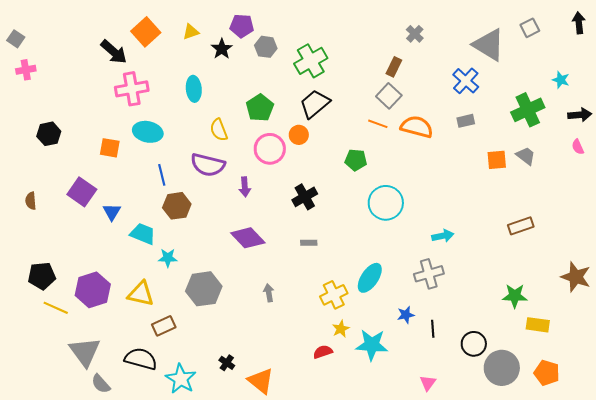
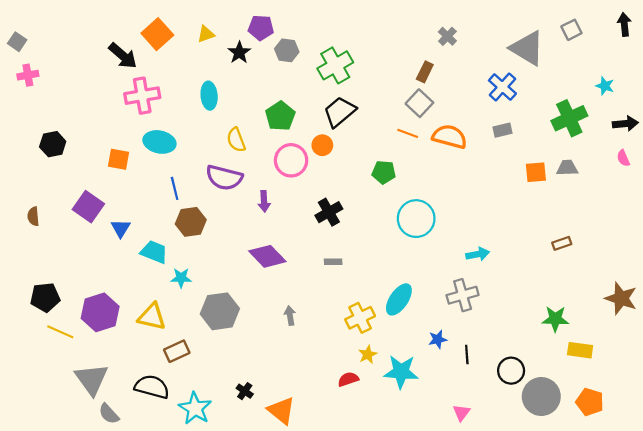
gray trapezoid: (526, 156) -> (567, 168), turned -40
brown rectangle: (521, 226) -> (562, 243), size x0.7

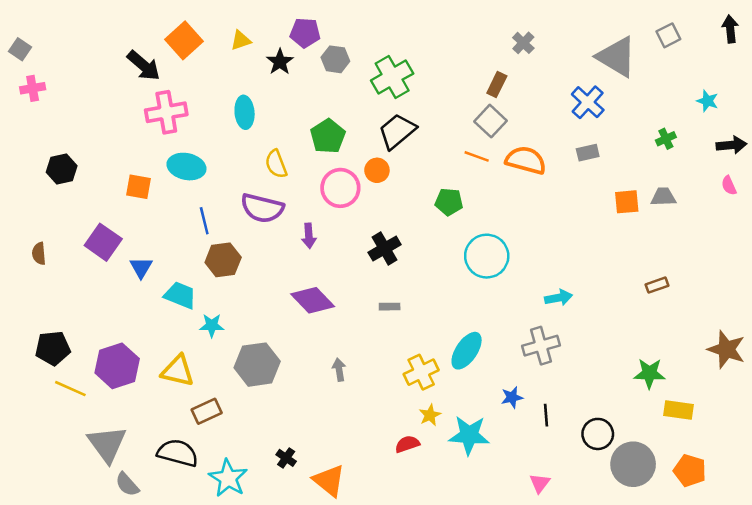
green cross: (569, 118) -> (666, 139), size x0.5

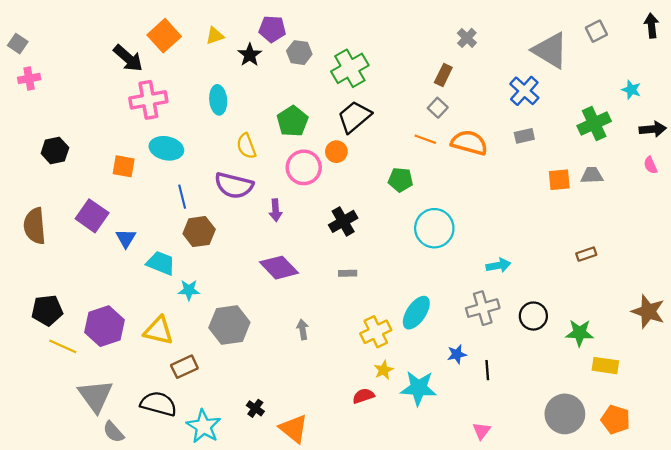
gray square: (491, 121) -> (438, 108), size x0.7
green cross: (666, 139) -> (594, 124), size x1.8
brown semicircle: (39, 254) -> (35, 226), size x1.8
black circle: (598, 434) -> (533, 316), moved

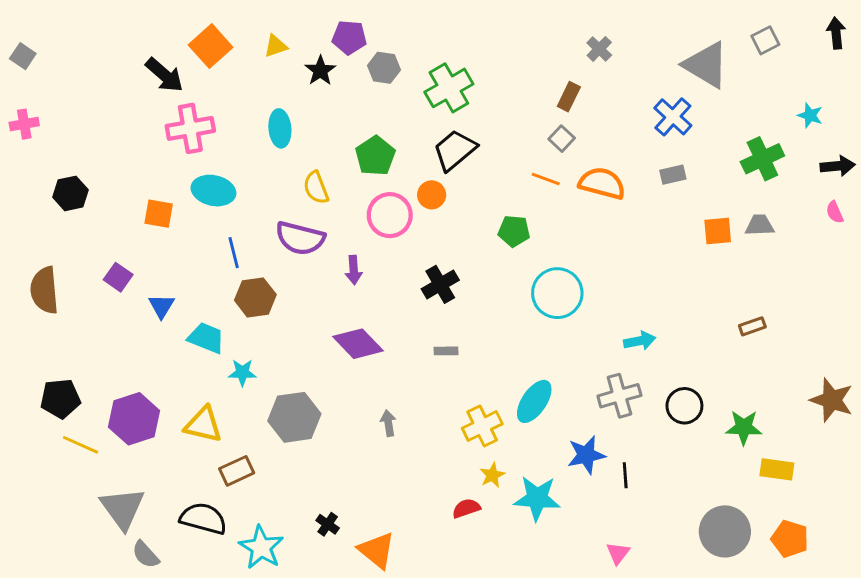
pink cross: (29, 78) -> (24, 124), moved
purple square: (92, 216) -> (118, 277), size x0.7
blue star: (457, 354) -> (586, 455), size x1.5

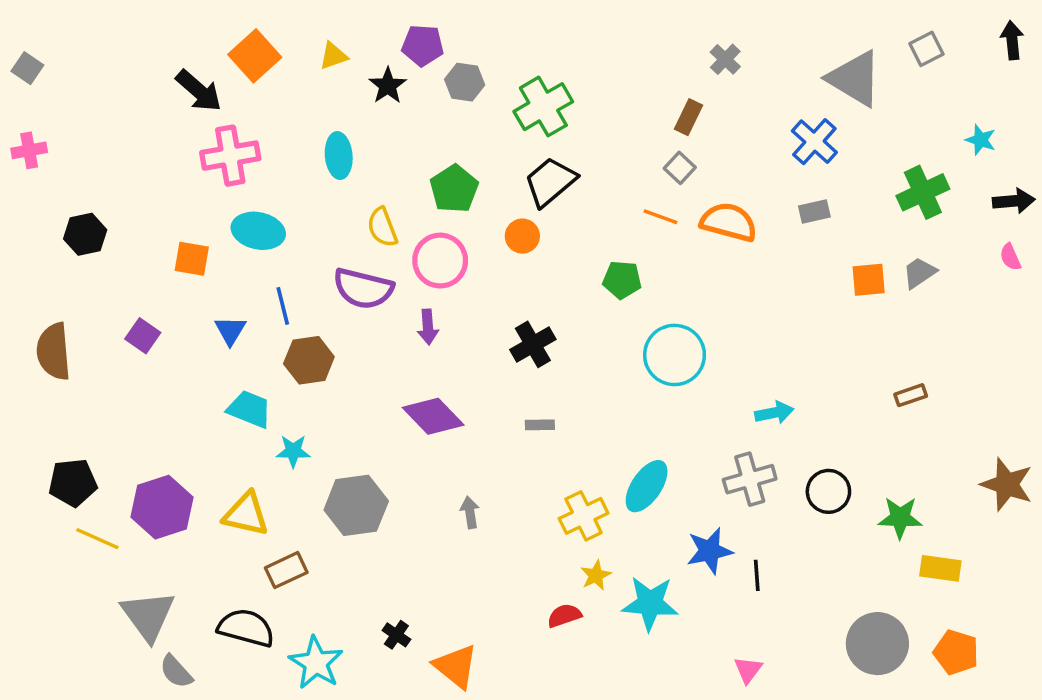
pink circle: (390, 215) -> (440, 261), moved
gray trapezoid: (760, 225) -> (919, 273), turned -32
blue triangle: (161, 306) -> (230, 330), moved

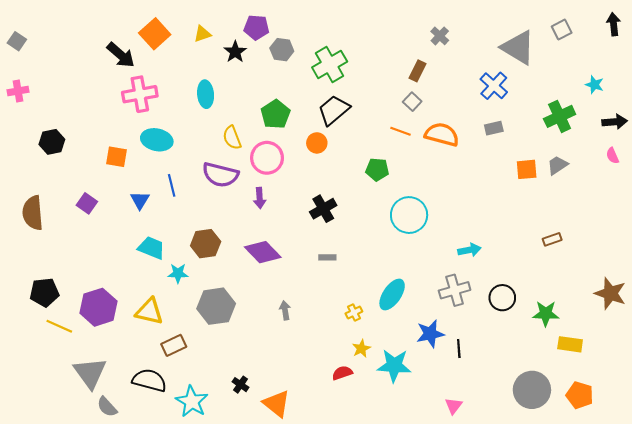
brown hexagon: (309, 360) -> (206, 244), moved
yellow cross: (584, 516) -> (354, 313), size x0.6

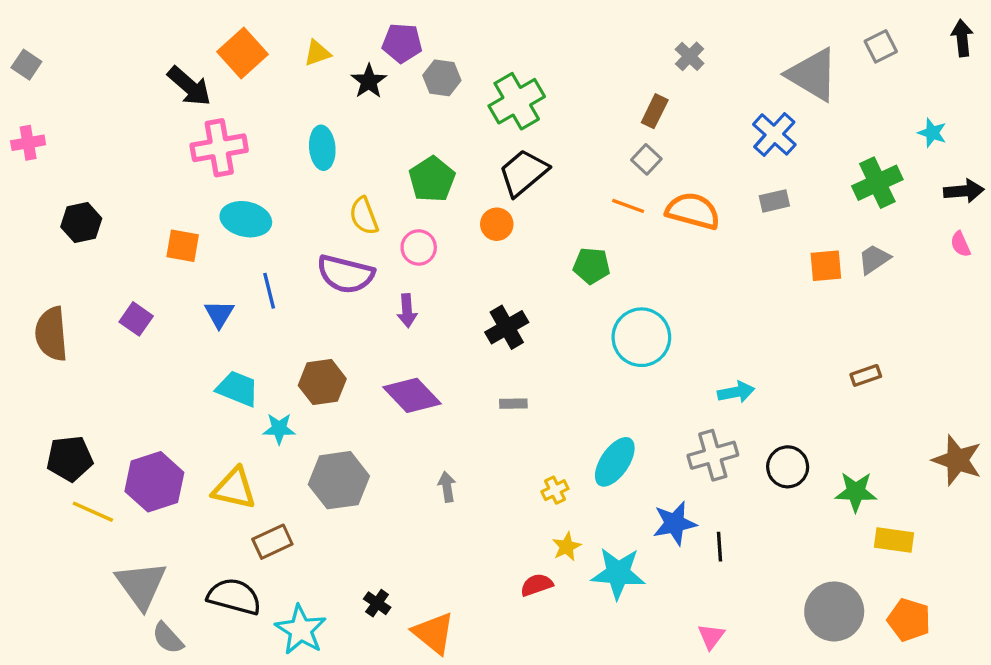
pink circle: (267, 158) -> (419, 247), size x0.7

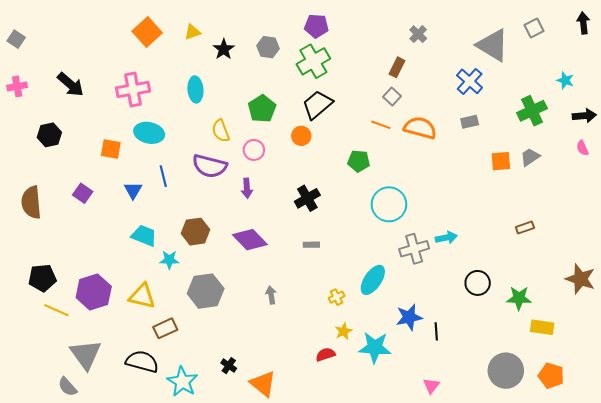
purple pentagon: (402, 43) -> (316, 26), moved
black arrow: (189, 86) -> (71, 84), moved
gray cross: (713, 455) -> (414, 249), moved
gray semicircle: (168, 638) -> (68, 387), moved

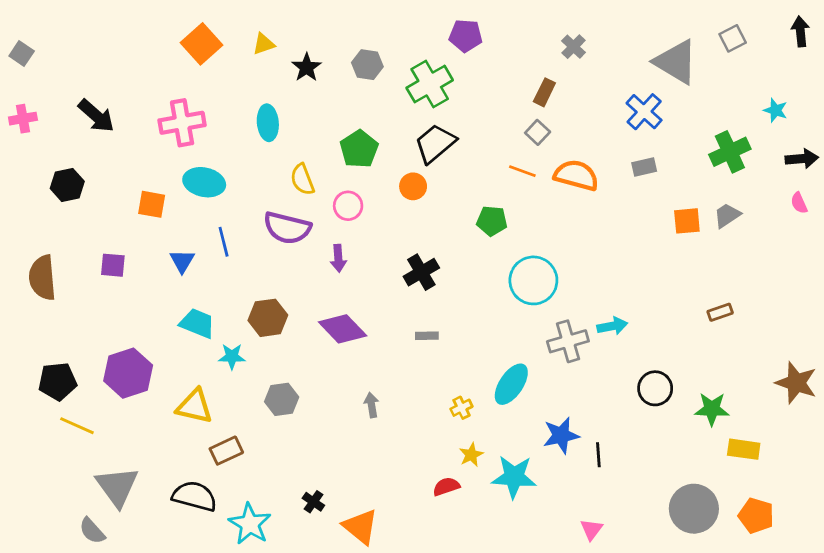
purple pentagon: (316, 26) -> (466, 36), moved
purple square: (83, 193) -> (113, 265), turned -30
gray hexagon: (206, 291) -> (282, 399), size x0.7
purple hexagon: (94, 292) -> (128, 373), moved

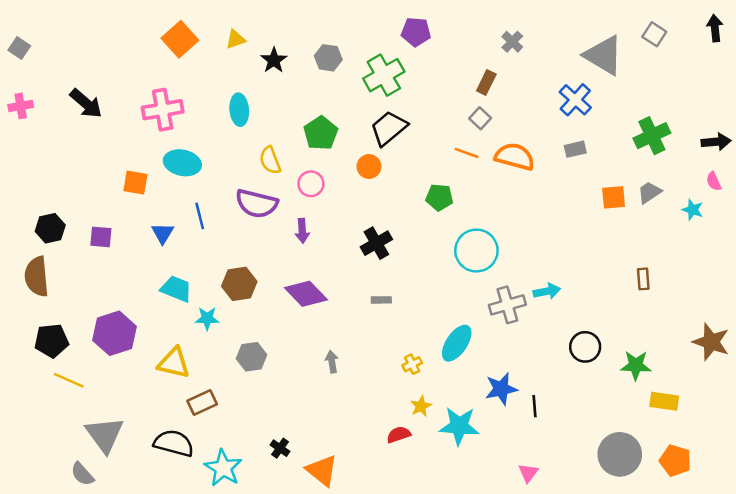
gray square: (733, 38) -> (654, 34), turned -30
cyan star: (775, 110) -> (693, 210), moved
black hexagon: (67, 185) -> (50, 228), moved
brown semicircle: (42, 278) -> (37, 276), moved
brown rectangle: (720, 312) -> (643, 279), turned -75

